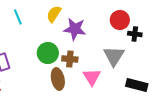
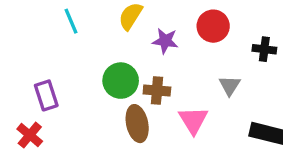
red circle: (120, 20) -> (213, 26), moved
purple star: (75, 29) -> (165, 41), size x0.7
gray triangle: (114, 56) -> (230, 86), size x0.6

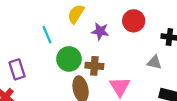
cyan line: (71, 21) -> (47, 35), moved
gray triangle: (230, 86) -> (154, 62), moved, turned -49

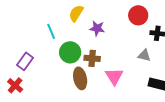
red circle: (134, 21) -> (138, 15), moved
purple rectangle: (17, 69) -> (25, 61), turned 54

